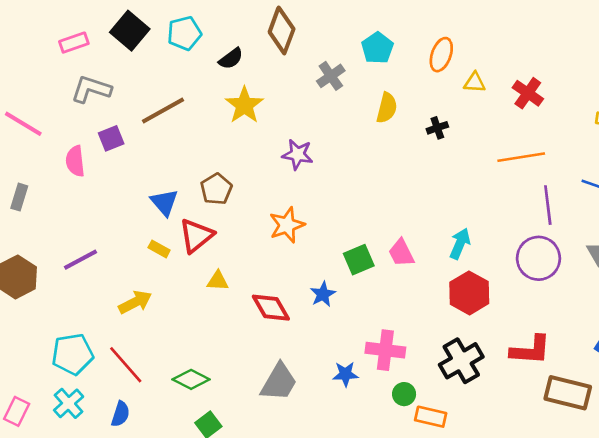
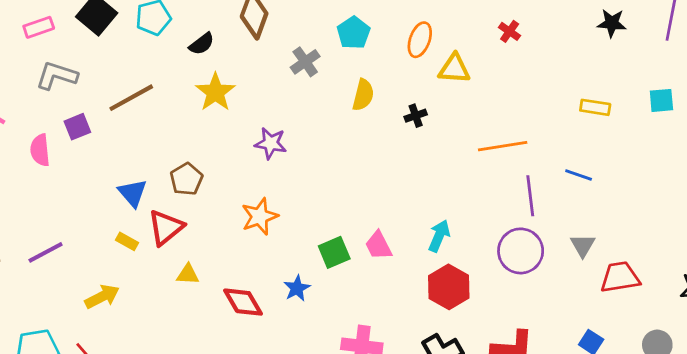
yellow triangle: (475, 83) -> (454, 69), size x1.4
red cross: (528, 93) -> (510, 31), moved, size x0.7

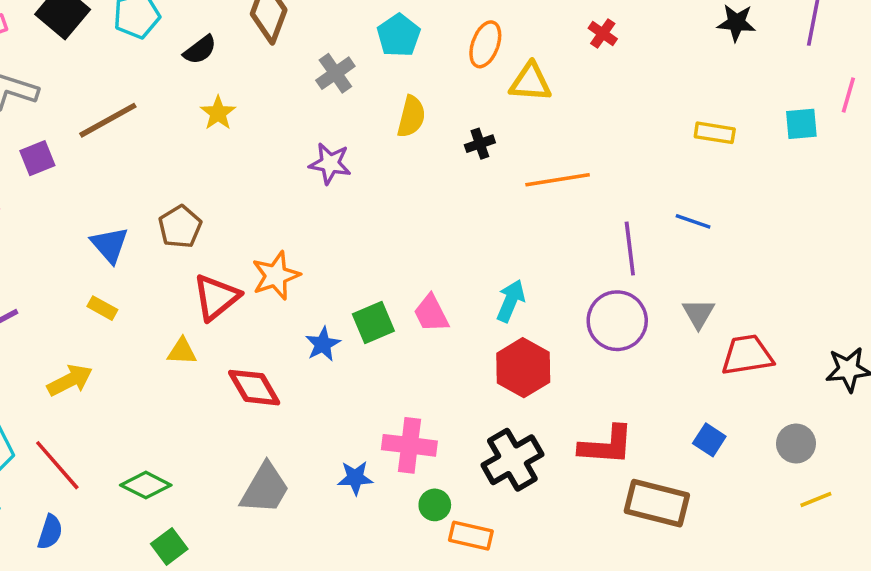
yellow star: (215, 92) -> (218, 113), size x0.7
purple star: (271, 143) -> (330, 164), moved
orange line: (503, 146) -> (558, 180), moved
red triangle: (166, 227) -> (216, 297), moved
blue star: (297, 288) -> (323, 344), moved

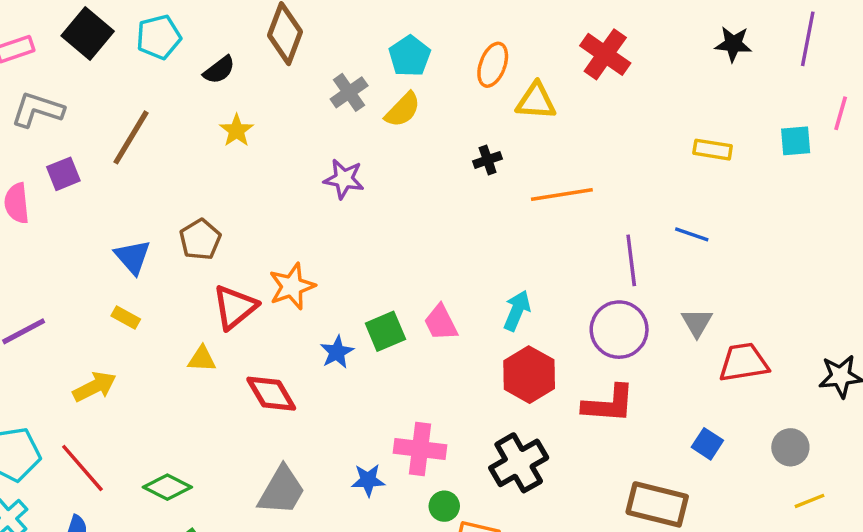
red cross: (603, 33) -> (605, 54), size x1.8
yellow semicircle: (411, 117) -> (403, 110), moved, turned 30
brown line: (108, 120) -> (131, 137), turned -30
red L-shape: (606, 445) -> (609, 404), moved

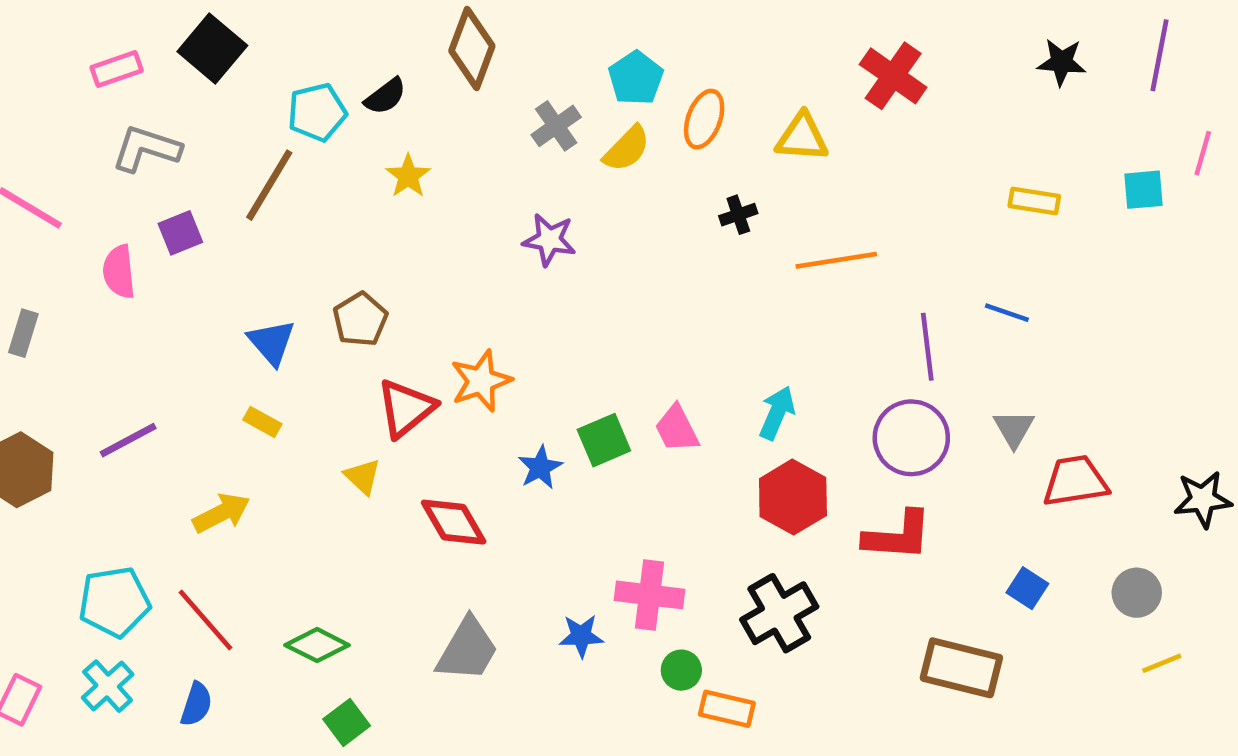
cyan pentagon: (159, 37) -> (317, 112), moved
orange ellipse: (493, 65) -> (704, 119), moved
yellow triangle: (202, 359) -> (363, 477), turned 40

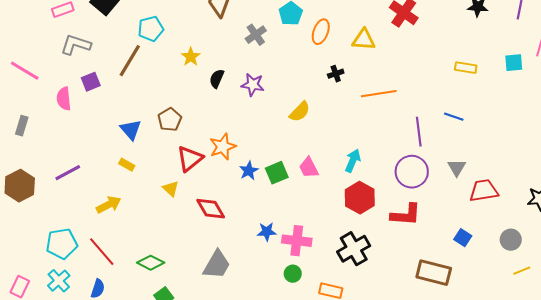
black semicircle: (385, 96) -> (217, 79), moved, turned 150
yellow semicircle: (627, 149) -> (300, 112), moved
blue star: (540, 467) -> (249, 171), moved
blue star: (581, 636) -> (267, 232), moved
green circle: (681, 670) -> (293, 274), moved

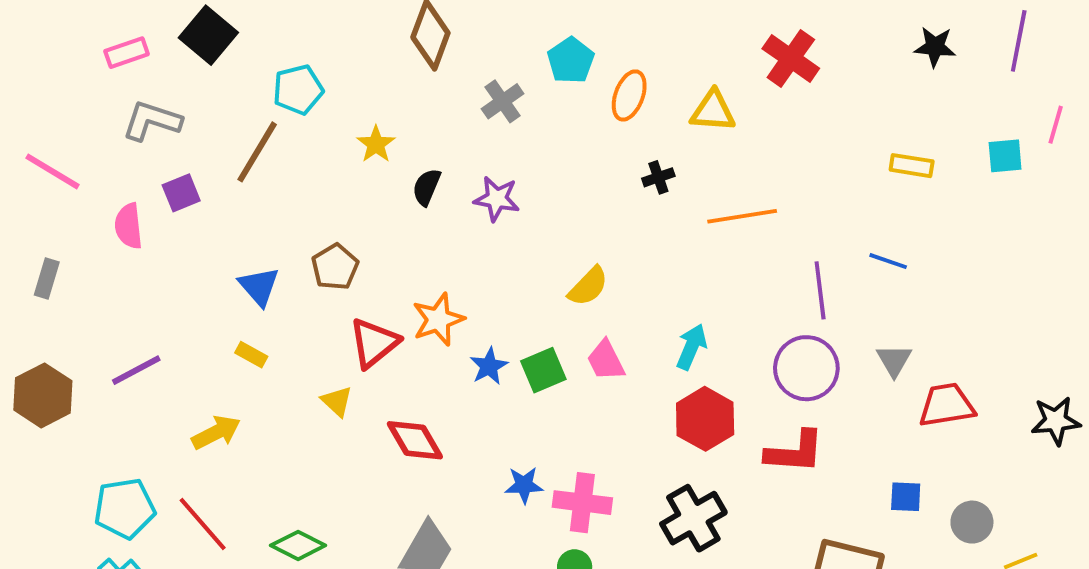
yellow semicircle: (300, 112) -> (588, 286), moved
blue square: (463, 238) -> (906, 497), turned -30
gray circle: (511, 240) -> (972, 522), moved

